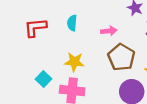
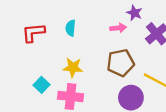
pink arrow: (109, 31) -> (118, 28), moved
brown pentagon: (121, 57) -> (120, 63), turned 30

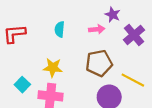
cyan semicircle: (71, 28) -> (60, 29), moved

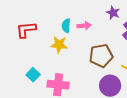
pink arrow: (97, 29) -> (84, 26), moved
yellow star: (53, 68) -> (59, 45), moved

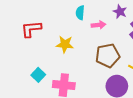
cyan semicircle: (66, 26) -> (80, 13), moved
pink arrow: (84, 26) -> (99, 25), moved

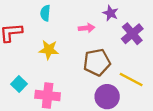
cyan semicircle: (80, 13) -> (45, 13), moved

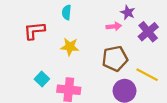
pink arrow: (87, 28) -> (114, 26), moved

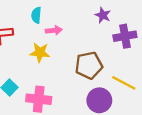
pink arrow: (114, 26) -> (54, 30), moved
purple cross: (148, 32) -> (125, 36), turned 30

